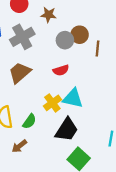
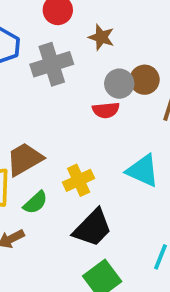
red semicircle: (61, 70) -> (106, 110), moved
brown trapezoid: (20, 73) -> (25, 159), moved
cyan triangle: (73, 98) -> (143, 171), moved

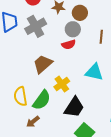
brown circle: (145, 80) -> (80, 13), moved
brown trapezoid: (25, 159) -> (43, 64), moved
green semicircle: (35, 202) -> (42, 100), size x1.5

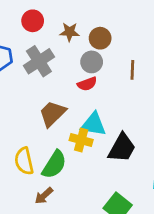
cyan triangle: (94, 72) -> (93, 124), moved
yellow cross: (62, 84) -> (81, 140), turned -35
black trapezoid: (74, 107) -> (122, 148), moved

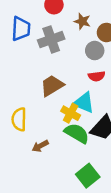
red semicircle: (87, 84) -> (97, 76), moved
green semicircle: (54, 165) -> (77, 133), moved, turned -105
brown arrow: (44, 196) -> (40, 146), moved

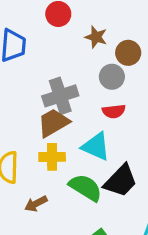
gray cross: (51, 40) -> (60, 96), moved
yellow cross: (71, 113) -> (52, 157), moved, turned -30

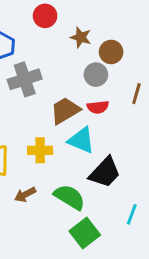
gray cross: (60, 96) -> (25, 79), moved
brown trapezoid: (53, 123) -> (65, 111), moved
green semicircle: (85, 188) -> (69, 197), moved

